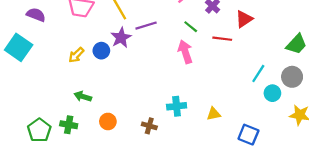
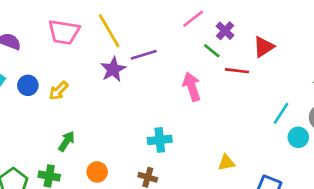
green line: (191, 27) -> (212, 51), moved
blue circle: (101, 51) -> (28, 85), moved
green arrow: (83, 96) -> (67, 141), turned 105
cyan cross: (177, 106) -> (160, 140), moved

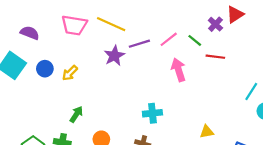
pink line: (193, 19) -> (169, 39), moved
yellow line: (109, 31) -> (111, 24), turned -36
purple cross: (225, 31) -> (215, 24), moved
red triangle: (264, 47) -> (235, 14), moved

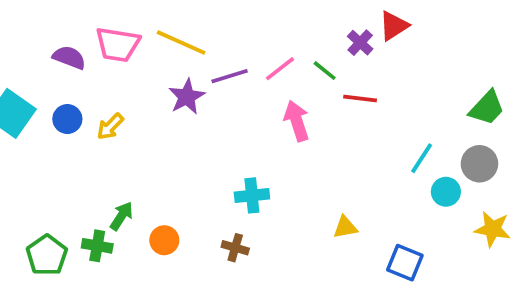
purple semicircle: (30, 33) -> (69, 57), moved
green arrow: (76, 114) -> (121, 216), moved

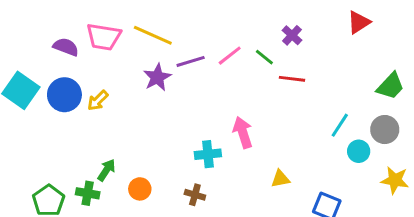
red triangle: (394, 26) -> (359, 22), moved
blue circle: (67, 119) -> (64, 95), size x1.5
pink arrow: (297, 121) -> (243, 132), moved

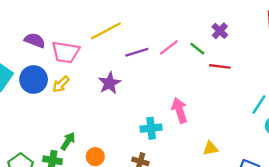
yellow line: (153, 35) -> (106, 31), turned -52
pink trapezoid: (104, 37) -> (66, 52), moved
purple star: (157, 77) -> (109, 83), moved

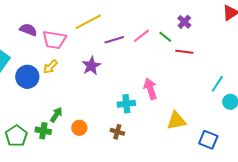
blue circle: (34, 80) -> (27, 77), moved
yellow triangle: (210, 148) -> (176, 121), size x1.5

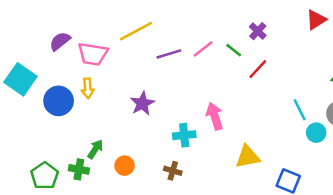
purple semicircle: (28, 30) -> (60, 41), turned -60
red line: (184, 52) -> (258, 69), turned -54
purple star: (91, 66) -> (142, 103), moved
yellow arrow: (50, 67) -> (88, 88), turned -49
cyan line: (217, 84) -> (300, 110), turned -60

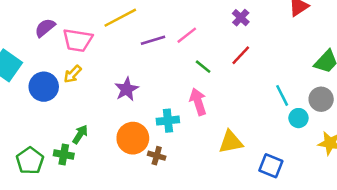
green line: (234, 50) -> (203, 67), moved
yellow arrow: (88, 88) -> (73, 74), turned 48
orange circle: (125, 166) -> (133, 138), moved, size x1.6

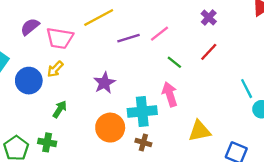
cyan cross: (168, 121) -> (142, 112), size x1.4
green arrow: (80, 134) -> (60, 109), moved
brown cross: (157, 156) -> (143, 142), moved

